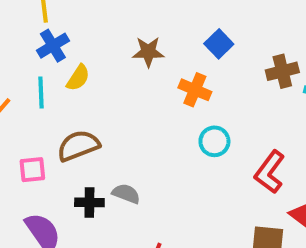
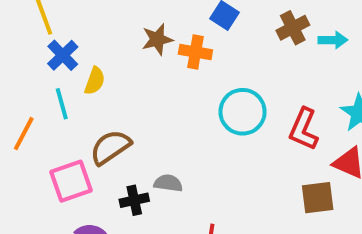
orange cross: (195, 90) -> (195, 52), moved
cyan circle: (214, 141) -> (243, 112), size x1.5
pink square: (32, 170) -> (71, 181), size x1.5

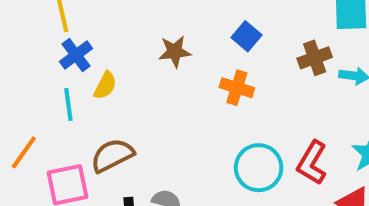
orange cross: (195, 52) -> (237, 88), moved
cyan circle: (243, 112) -> (259, 168), moved
orange line: (24, 134) -> (24, 152), moved

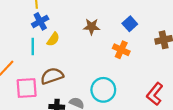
cyan circle: (259, 168) -> (103, 90), moved

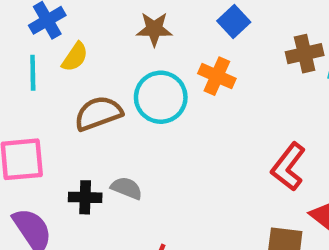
brown semicircle: (52, 76) -> (98, 113), moved
cyan circle: (103, 90) -> (161, 97), moved

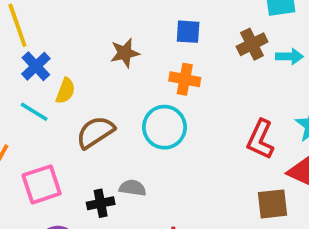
blue square: (234, 22) -> (188, 32), turned -30
cyan line: (33, 73) -> (34, 112), turned -44
cyan circle: (161, 97) -> (164, 127), moved

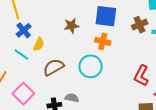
blue square: (188, 32) -> (106, 16), size x1.6
pink square: (42, 184) -> (23, 94), turned -30

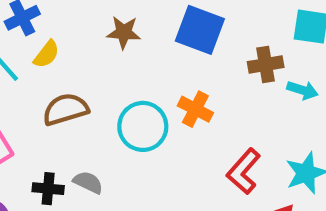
orange cross: (103, 41) -> (195, 109), moved

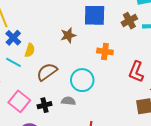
brown star: (124, 32) -> (68, 35), moved
cyan circle: (143, 126) -> (82, 80), moved
black cross: (48, 189) -> (45, 105), moved

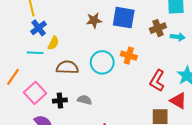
brown star: (68, 35) -> (94, 20), moved
cyan line: (13, 62) -> (35, 53), turned -35
brown semicircle: (47, 72) -> (67, 67), turned 30
cyan circle: (82, 80) -> (102, 62), moved

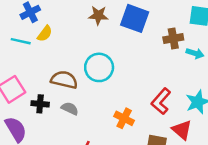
orange cross: (129, 56) -> (124, 118), moved
brown semicircle: (67, 67) -> (64, 80), moved

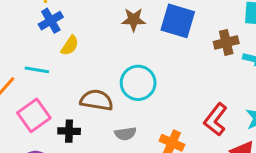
cyan line: (21, 41) -> (37, 70), moved
gray semicircle: (70, 109) -> (125, 134), moved, turned 150

